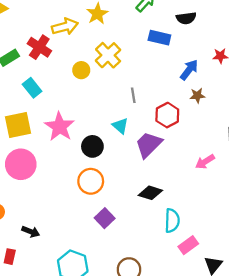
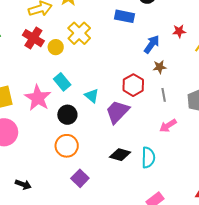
red cross: (39, 47) -> (33, 38), moved
cyan rectangle: (32, 88) -> (62, 82), moved
gray line: (133, 95) -> (164, 95), moved
cyan semicircle: (172, 221) -> (148, 157), moved
black arrow: (31, 232) -> (23, 185), moved

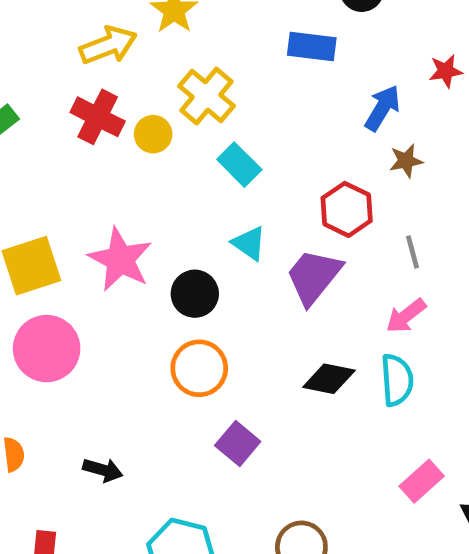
cyan rectangle: (62, 82) -> (239, 165), moved
gray line: (164, 95) -> (413, 252), moved
pink arrow: (168, 126) -> (406, 316), moved

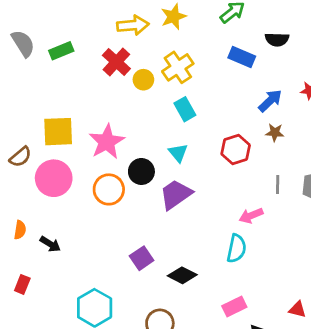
gray line: (413, 252) -> (278, 184), moved
purple trapezoid: (314, 276) -> (176, 194), moved
orange circle: (199, 368) -> (109, 189), moved
black diamond: (329, 379) -> (182, 275), moved
black arrow: (103, 470) -> (50, 244), moved

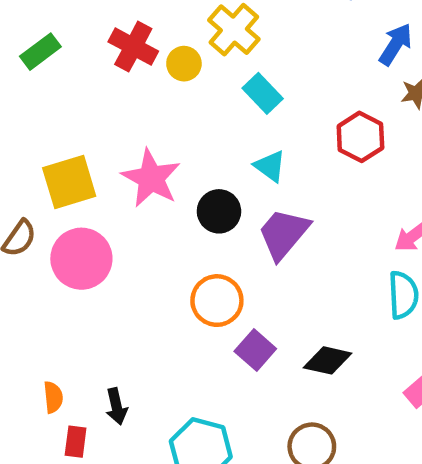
orange circle: (109, 189) -> (217, 301), moved
orange semicircle: (20, 230) -> (53, 397), moved
black arrow: (50, 244) -> (116, 406), moved, turned 60

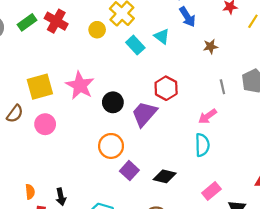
blue arrow: (396, 44) -> (187, 17), moved, turned 114
red cross: (133, 47) -> (56, 21), moved
red hexagon: (360, 137) -> (166, 88), moved
cyan triangle: (270, 166) -> (162, 36), moved
pink circle: (81, 259) -> (45, 124), size x0.7

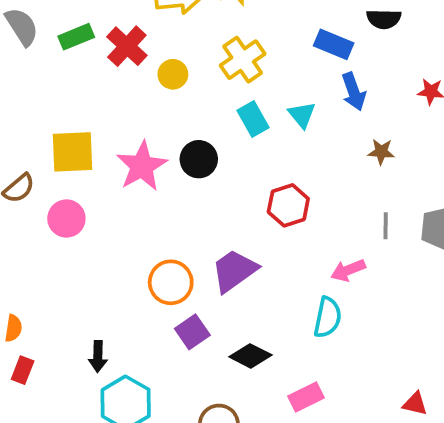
yellow circle: (97, 30) -> (173, 74), moved
black circle: (113, 102) -> (199, 159), moved
purple trapezoid: (144, 114) -> (234, 271), moved
pink rectangle: (211, 191) -> (306, 397), moved
black arrow: (61, 197) -> (98, 356), moved

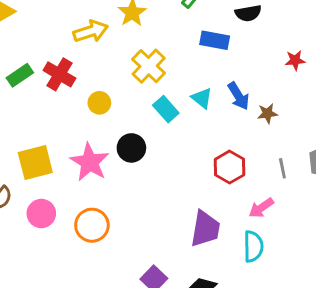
yellow circle: (173, 74) -> (99, 103), moved
blue arrow: (354, 92) -> (238, 96), moved
red hexagon: (288, 205) -> (229, 167), moved
purple trapezoid: (234, 271) -> (205, 229), moved, turned 147
orange circle: (171, 282) -> (92, 225), moved

